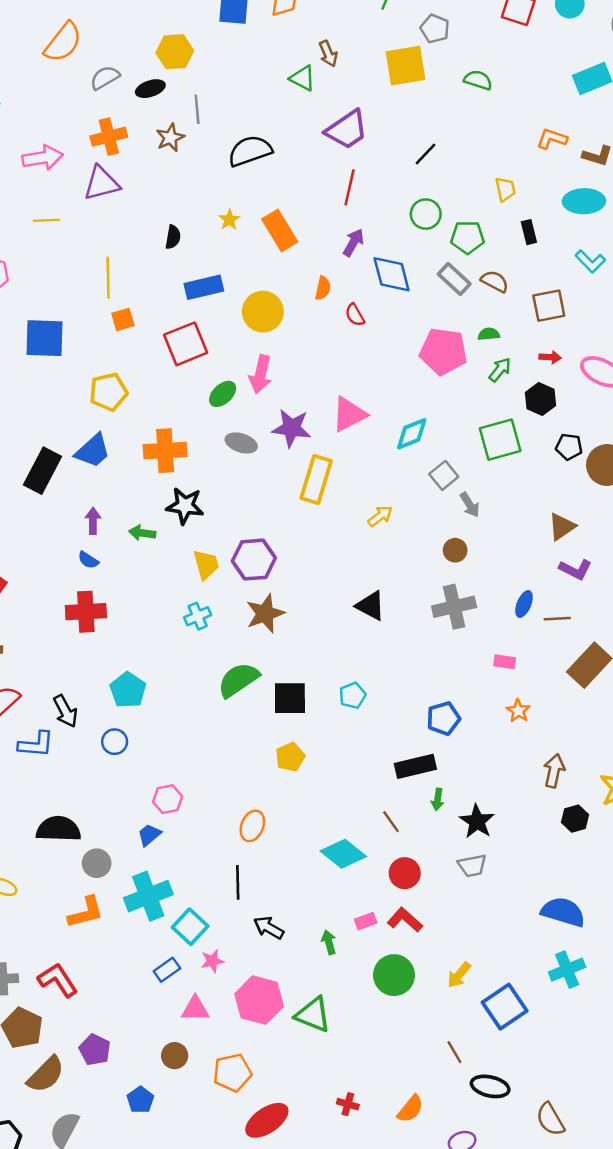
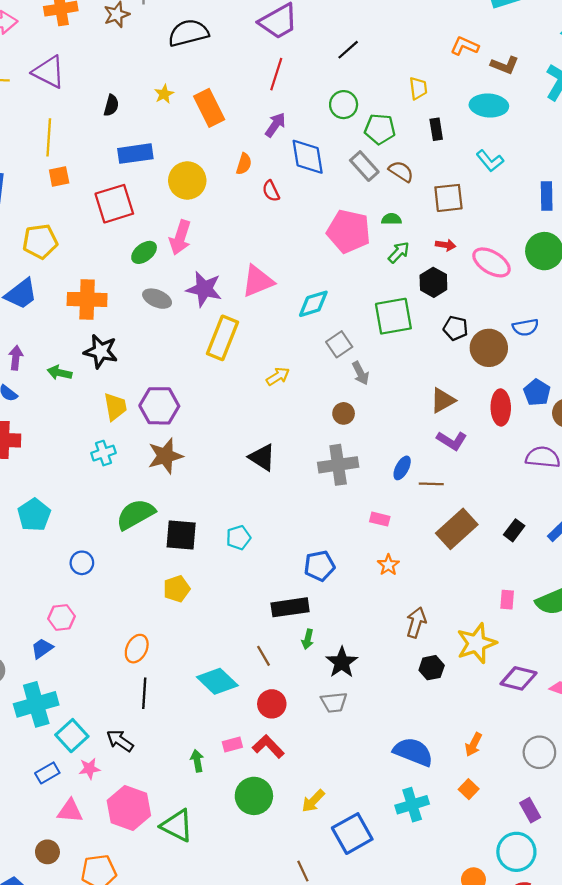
purple triangle: (102, 183) -> (49, 72), moved, turned 36
blue circle: (115, 742) -> (82, 563), moved
black line: (238, 882) -> (144, 693), moved
black arrow: (269, 928) -> (120, 741), moved

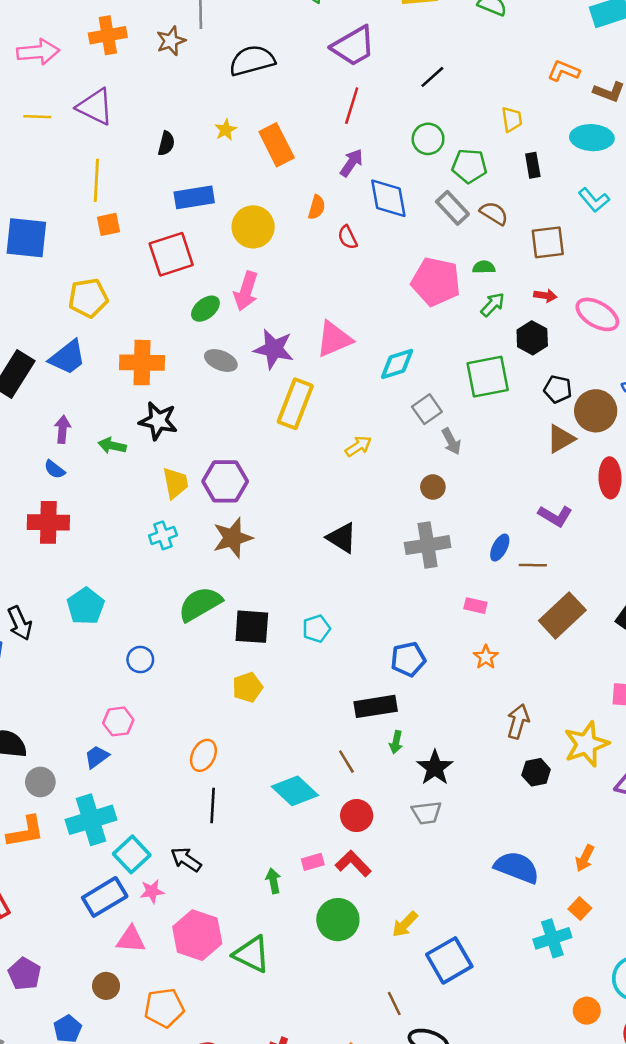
brown triangle: (443, 400) -> (561, 439), moved
blue rectangle: (47, 773) -> (105, 897), size x1.6
cyan cross: (412, 805) -> (552, 938), moved

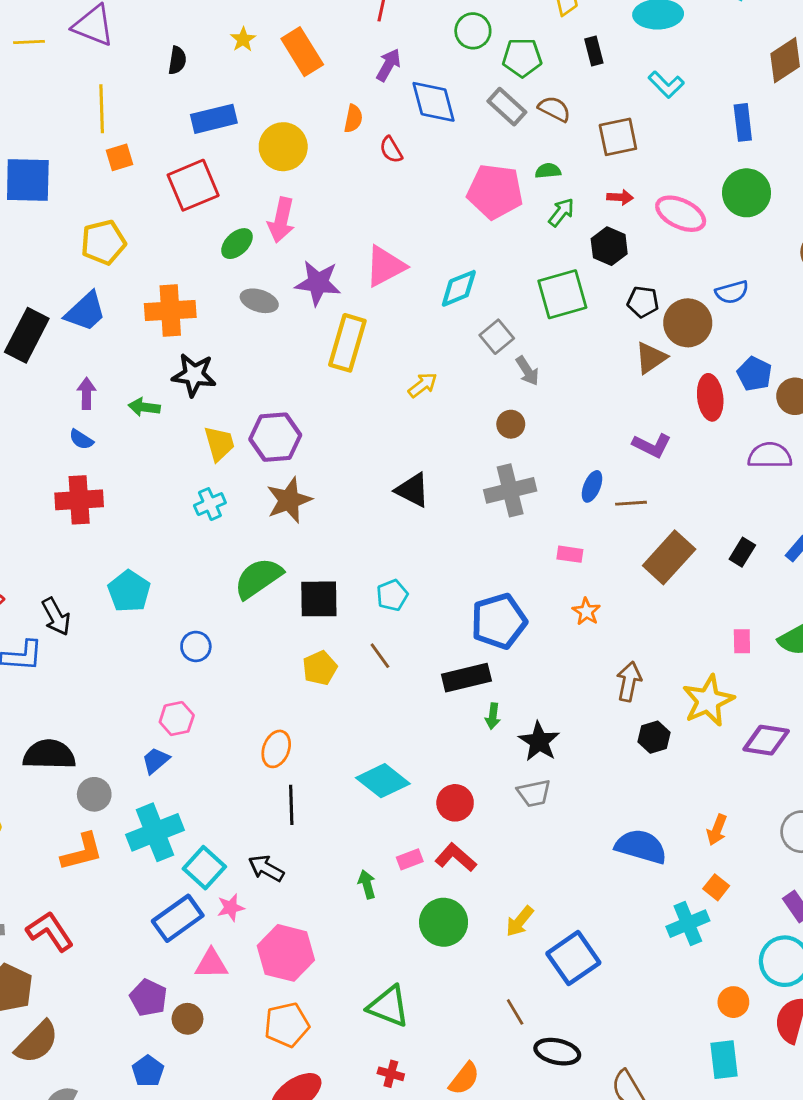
blue pentagon: (408, 659) -> (499, 621), size x1.4
brown line: (346, 762) -> (380, 656), moved
green triangle: (252, 954) -> (389, 1006), moved
purple pentagon: (24, 974) -> (148, 998), moved
orange pentagon: (164, 1008) -> (287, 1025), moved

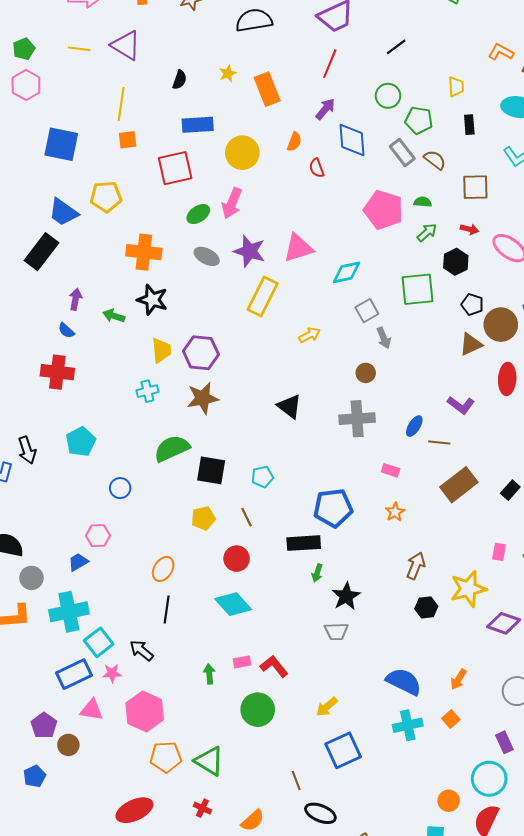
blue trapezoid: (85, 312) -> (63, 212), moved, turned 68
red circle: (455, 803) -> (237, 559), moved
yellow arrow: (520, 921) -> (327, 707), moved
cyan cross: (688, 924) -> (408, 725), moved
orange pentagon: (287, 1025) -> (166, 757), moved

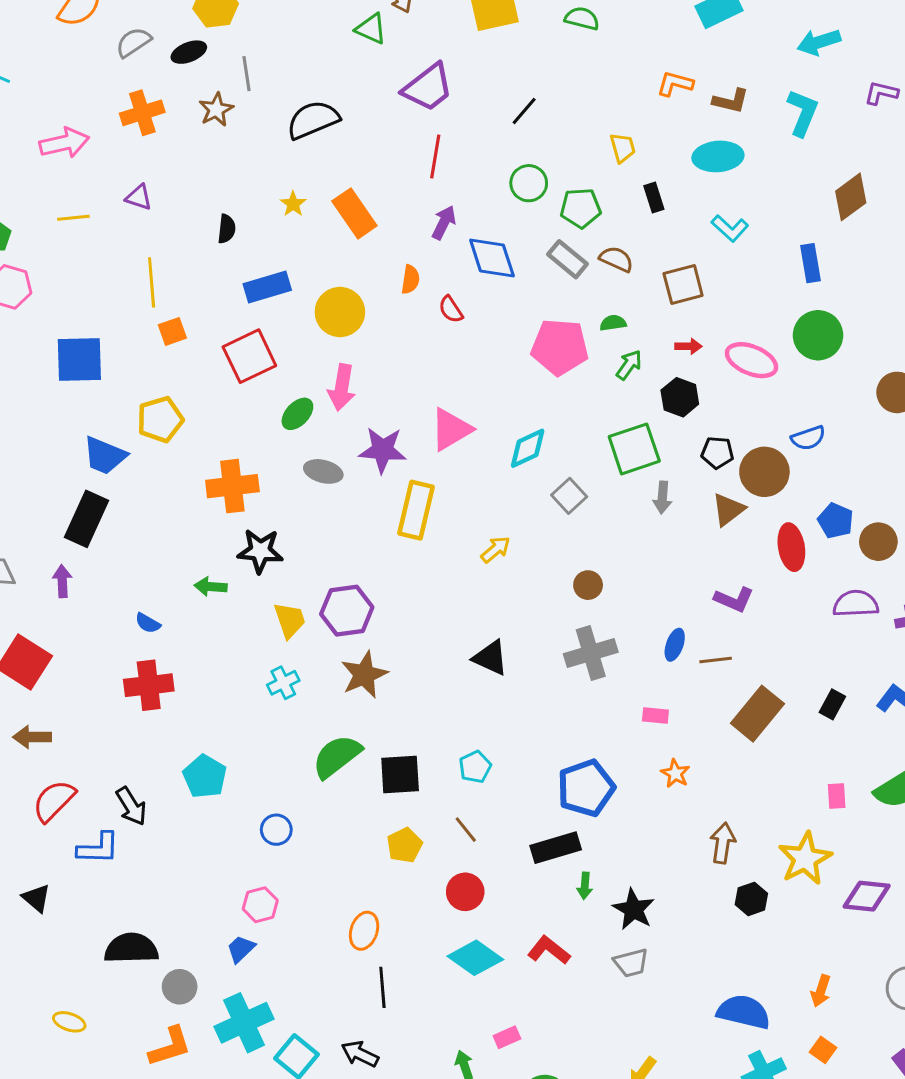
purple triangle: (126, 45) -> (139, 197), size x0.6
purple arrow: (76, 299) -> (62, 581), moved
gray arrow: (384, 338) -> (662, 497), moved, turned 40
red L-shape: (274, 666) -> (549, 950), moved

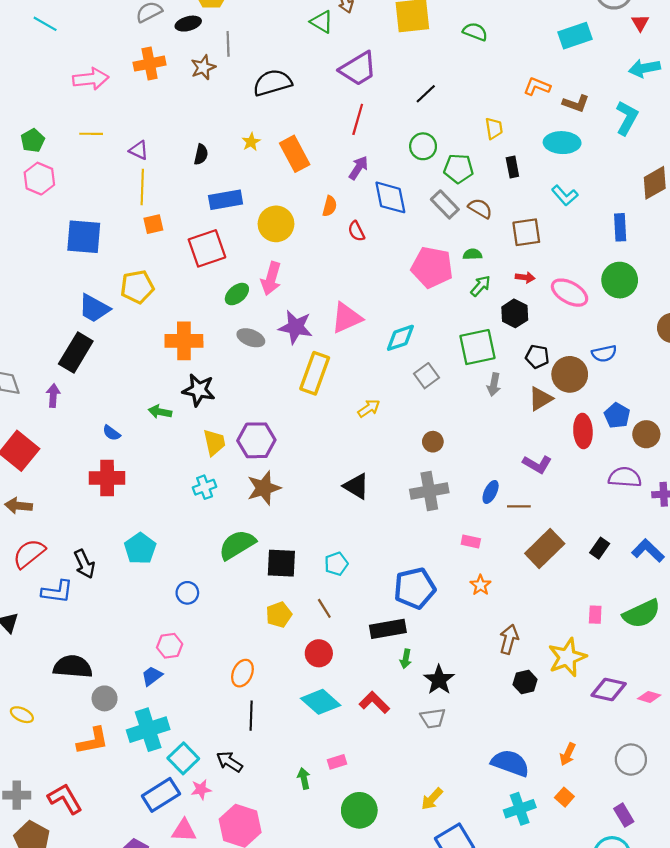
purple triangle: (139, 197) -> (139, 150), moved

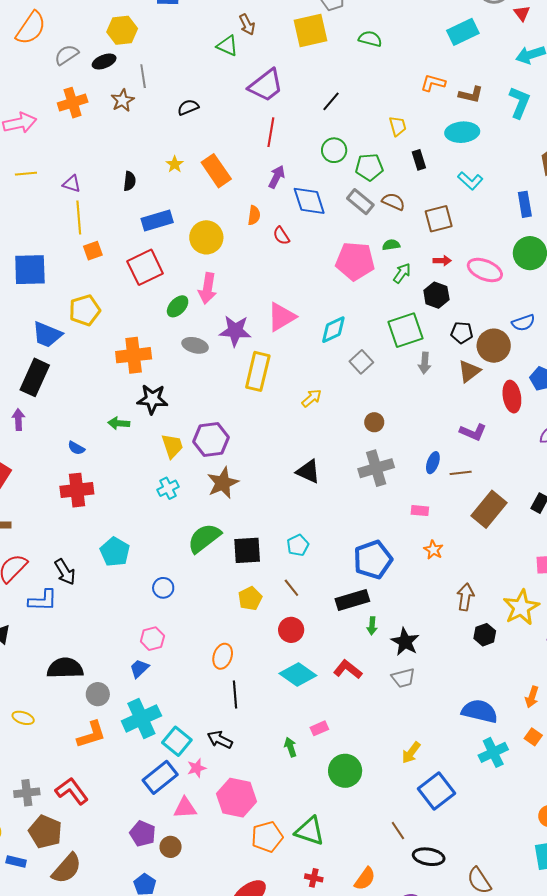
black semicircle: (272, 83) -> (188, 107), size x0.6

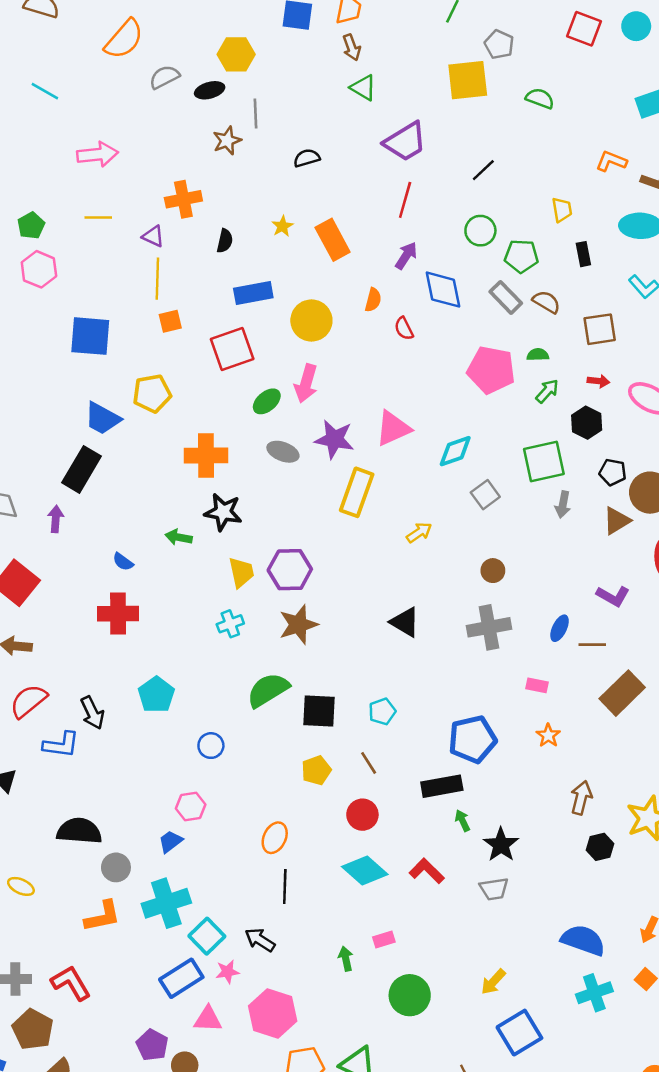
brown arrow: (247, 24) -> (352, 47), moved
orange cross: (73, 103) -> (183, 199), moved
green arrow: (372, 626) -> (463, 821), turned 144

